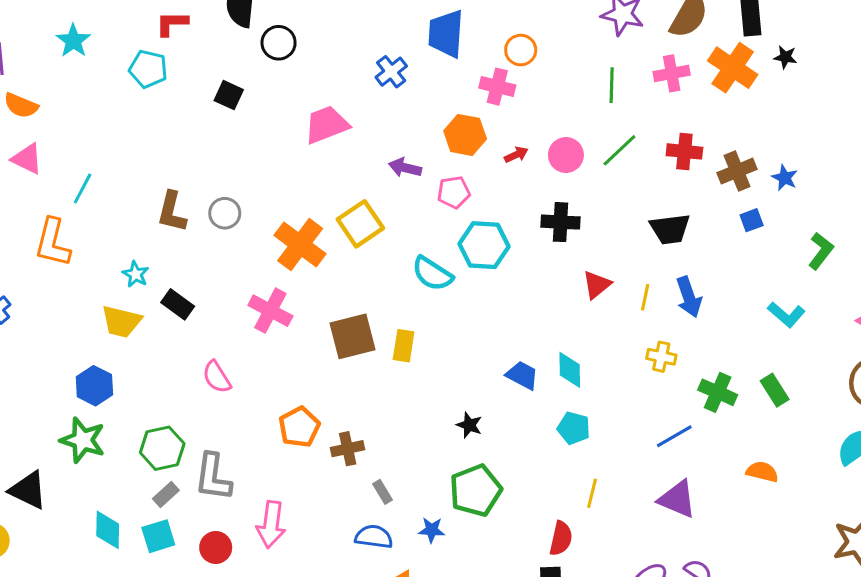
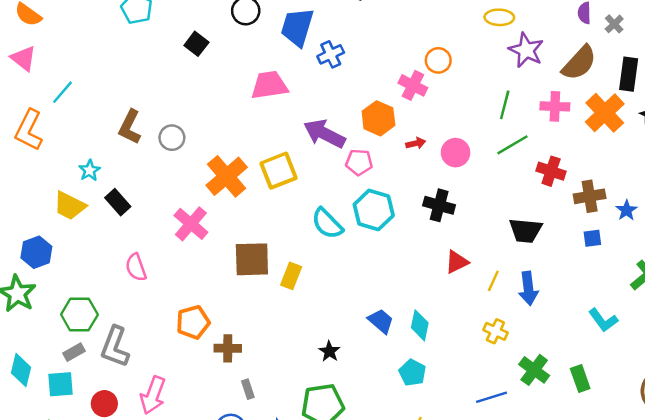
blue trapezoid: (446, 34) -> (297, 27), moved
green line: (619, 150) -> (513, 145), moved
purple arrow: (405, 168) -> (324, 134), size x1.6

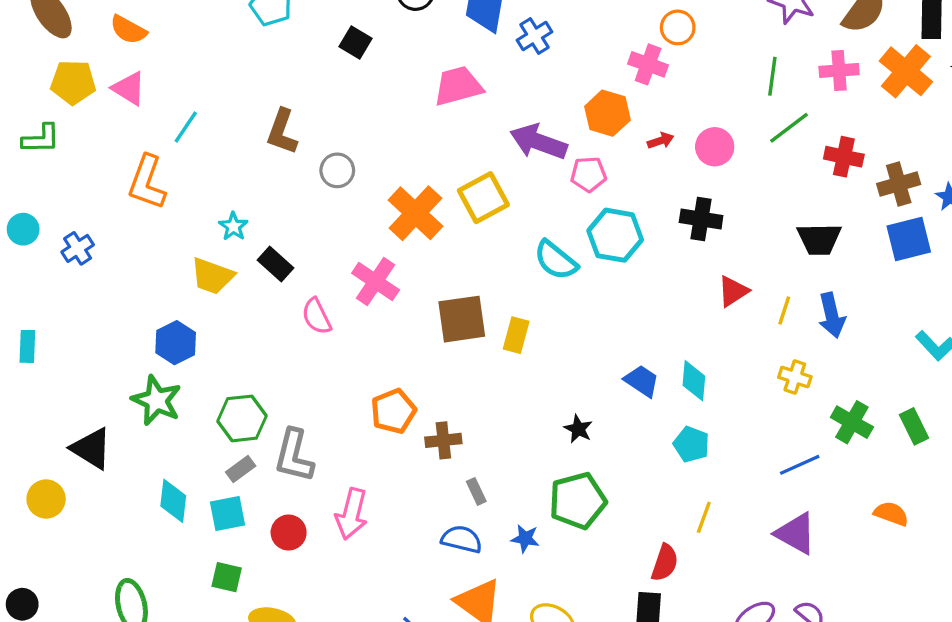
brown L-shape: (130, 127) -> (282, 132), moved
blue square: (592, 238) -> (909, 239), size x1.8
pink semicircle: (136, 267) -> (317, 316), moved

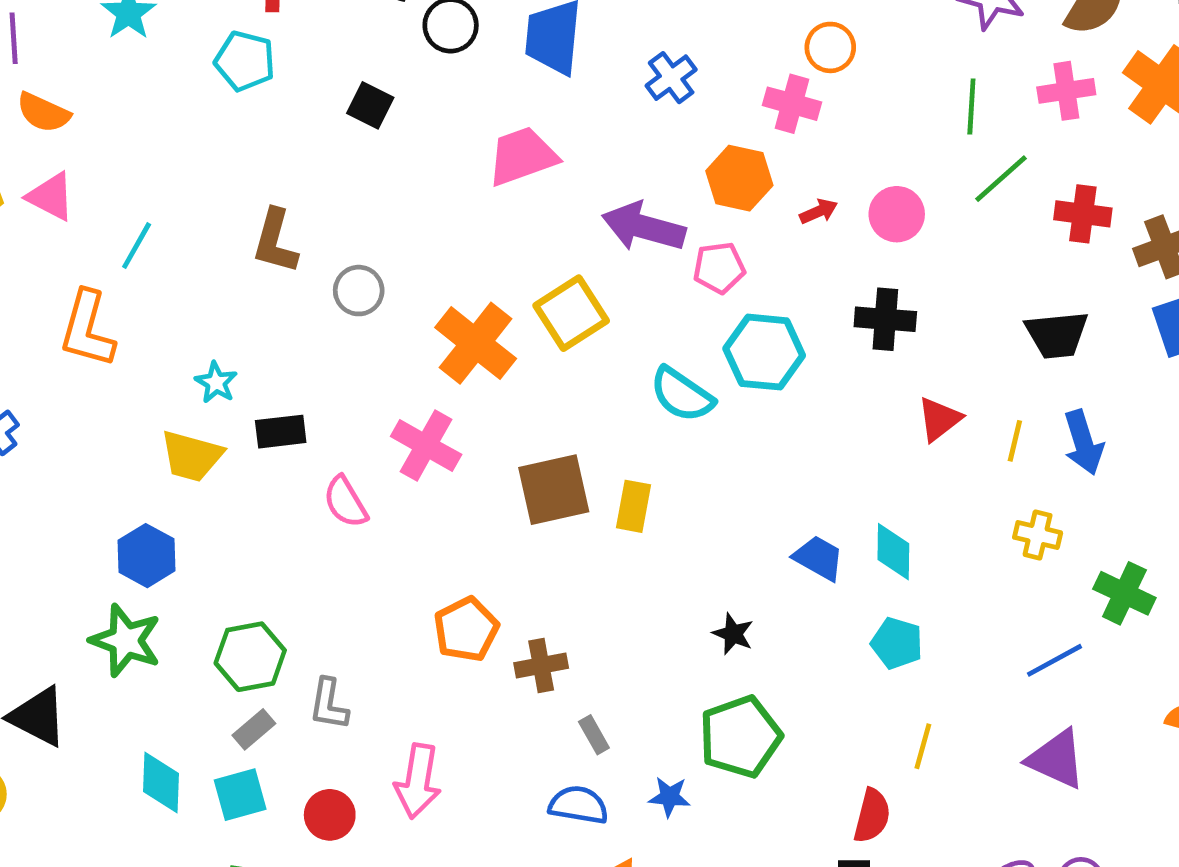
blue cross: (535, 36) -> (671, 78), moved
black rectangle: (275, 264) -> (281, 432), turned -44
gray L-shape: (294, 456) -> (329, 704), size x0.7

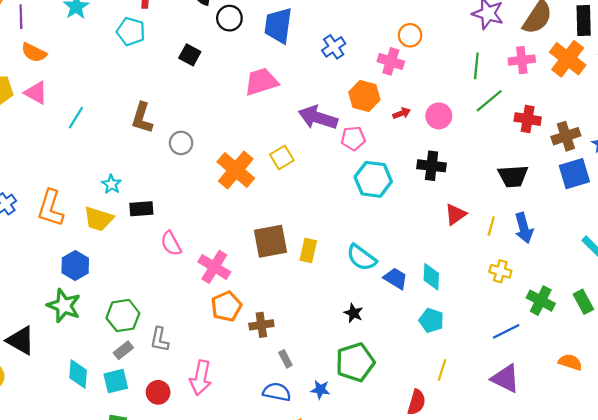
yellow square: (571, 313) -> (282, 157), size x0.7
orange L-shape: (87, 329) -> (51, 208), moved
cyan semicircle: (682, 395) -> (361, 258), moved
pink cross: (426, 445) -> (214, 267), moved

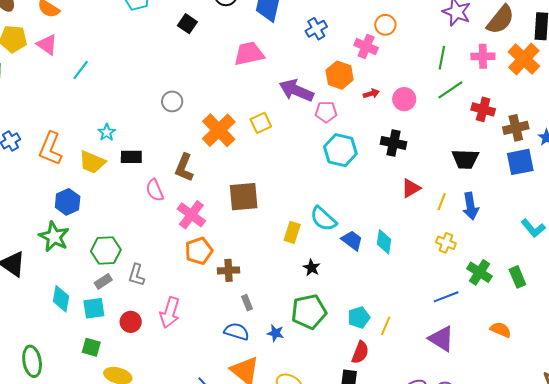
brown L-shape: (142, 118) -> (184, 168), moved
yellow rectangle: (308, 251) -> (292, 232), moved
cyan pentagon: (431, 320) -> (359, 317), moved, turned 30

